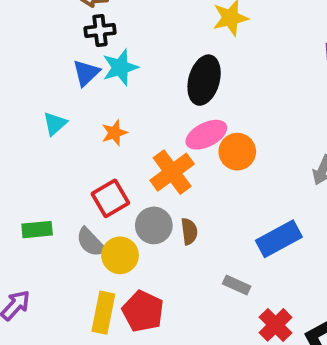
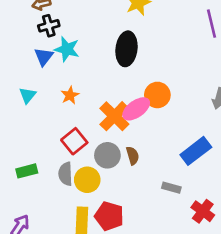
cyan star: (120, 67) -> (67, 49), turned -30
pink ellipse: (206, 135) -> (136, 109), moved
gray semicircle: (91, 242) -> (65, 174), turned 50

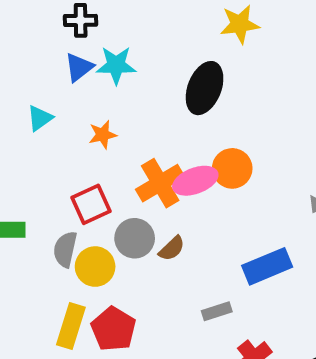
black cross: (49, 26) -> (81, 20), moved
cyan star: (67, 49) -> (116, 65), turned -30
brown semicircle: (133, 156) -> (172, 249), turned 48
gray rectangle: (171, 188) -> (217, 311), turned -48

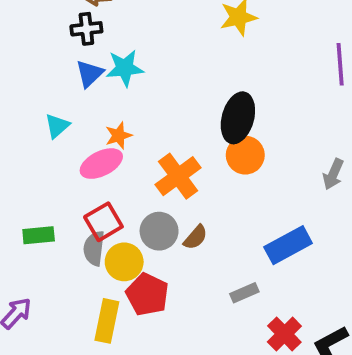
black ellipse: (205, 88) -> (238, 118), moved
pink ellipse: (195, 181) -> (101, 164), moved
red square: (91, 204) -> (103, 222), moved
red pentagon: (113, 329) -> (147, 294), moved

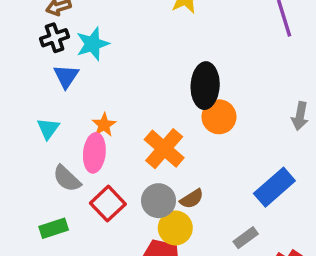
cyan star: (125, 68) -> (93, 44), moved
pink ellipse: (101, 164) -> (94, 153), turned -45
brown semicircle: (196, 237) -> (192, 199), turned 30
gray semicircle: (94, 248) -> (67, 179), moved, turned -40
yellow circle: (124, 262) -> (175, 228), moved

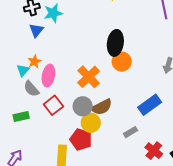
orange star: (104, 125) -> (34, 61), moved
cyan triangle: (48, 129) -> (23, 70), moved
brown semicircle: (192, 199) -> (102, 107), size x1.5

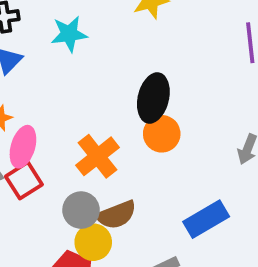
cyan star: (53, 13) -> (69, 34), moved
red square: (53, 105) -> (24, 180), moved

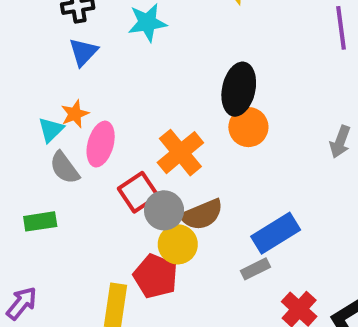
red square: (24, 180) -> (138, 192), moved
blue rectangle: (206, 219) -> (276, 233), moved

